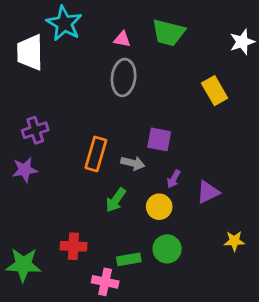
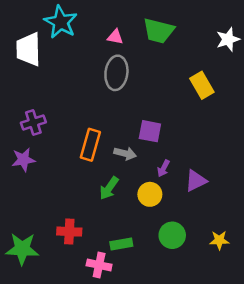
yellow star: (234, 241) -> (219, 240), moved
green circle: (167, 249) -> (172, 235), moved

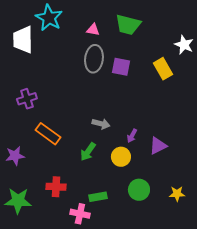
white star: (228, 39) -> (184, 45), moved, turned -30
purple square: (150, 131) -> (121, 67), moved
orange rectangle: (90, 145) -> (48, 134), moved, turned -70
purple star: (23, 160) -> (15, 156), moved

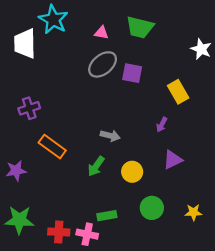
gray ellipse: (94, 59) -> (103, 64), turned 44
yellow rectangle: (163, 69) -> (178, 92), moved
purple arrow: (132, 136) -> (162, 125), moved
red cross: (56, 187) -> (59, 232), moved

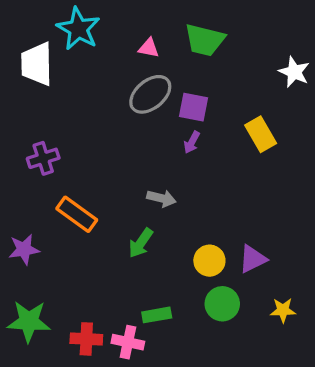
purple arrow: (162, 125) -> (192, 142), moved
purple triangle: (173, 160) -> (253, 259), moved
yellow circle: (132, 172) -> (209, 261), moved

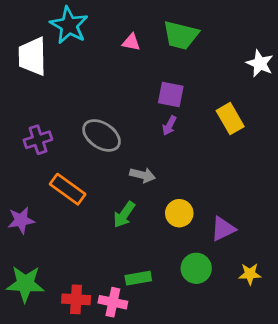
gray ellipse: (150, 94) -> (102, 135), moved, turned 72
yellow circle: (209, 261) -> (179, 213), moved

